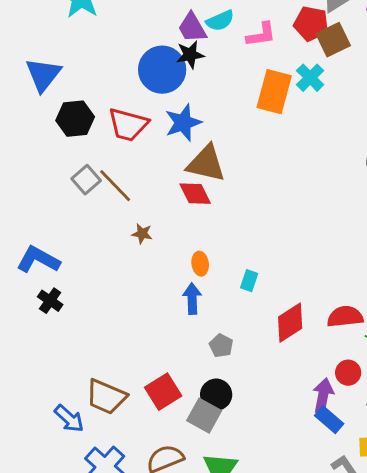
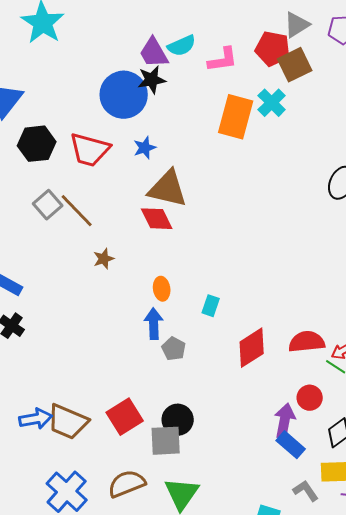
blue star: (183, 123) -> (145, 148), size x0.6
brown star: (142, 234) -> (104, 259), turned -30
gray pentagon: (221, 346) -> (174, 349), moved
gray square: (204, 416) -> (166, 441), turned -32
blue arrow: (69, 419) -> (36, 419), moved, turned -52

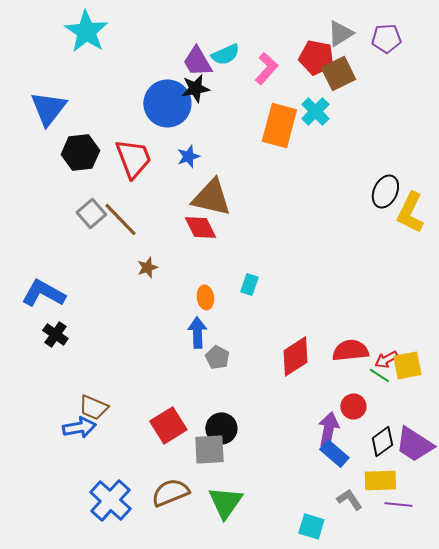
pink L-shape: (223, 60) -> (266, 68), turned -40
red trapezoid: (90, 150) -> (133, 158), turned -126
cyan rectangle: (211, 306) -> (249, 284), moved
brown trapezoid: (68, 422) -> (93, 407), moved, size x0.7

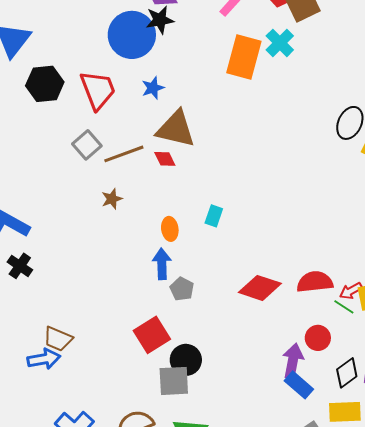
gray square: (91, 213) -> (87, 145), moved
brown line: (120, 219) -> (124, 154), moved, turned -66
red diamond: (200, 227) -> (165, 159), size x0.7
red diamond: (295, 356) -> (260, 288), turned 51
red square: (168, 425) -> (152, 335), moved

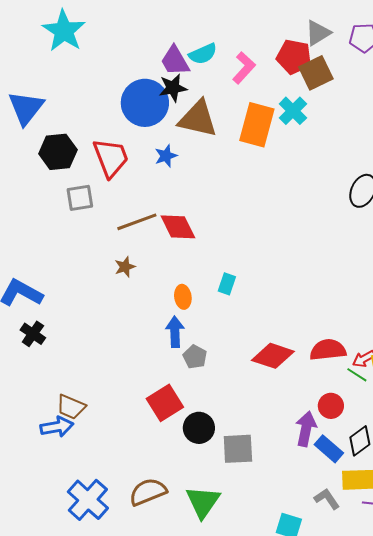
brown triangle: (176, 129) -> (198, 119), moved
gray square: (87, 145) -> (80, 198), moved, turned 32
red diamond: (165, 159) -> (178, 227), size x1.6
gray square: (174, 381) -> (238, 449), moved
blue rectangle: (299, 385) -> (329, 449), moved

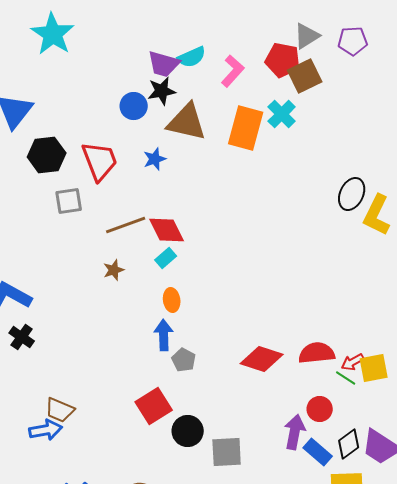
purple trapezoid: (175, 61) -> (164, 64), turned -44
blue circle: (145, 103) -> (134, 106), size x0.6
cyan rectangle: (227, 284) -> (166, 258), moved, turned 30

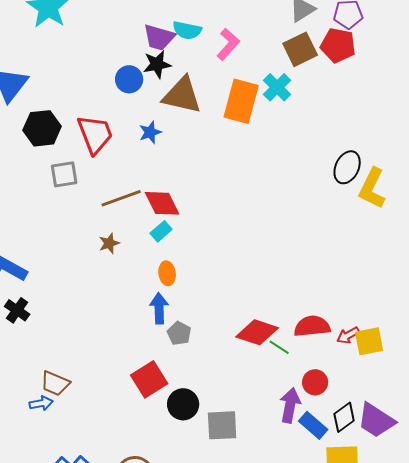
cyan semicircle: (192, 57) -> (187, 30), turned 36
red pentagon: (283, 60) -> (338, 45), moved
green line: (346, 378) -> (279, 347), moved
blue arrow: (46, 430) -> (41, 403), size x0.7

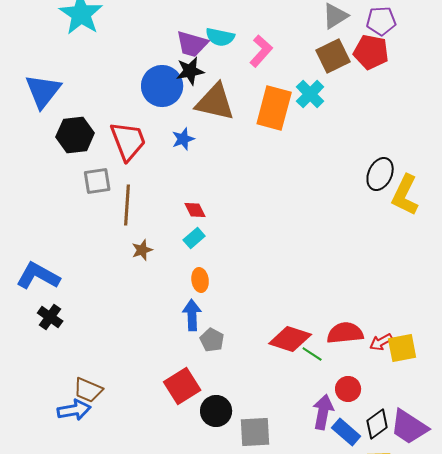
blue circle: (129, 79) -> (162, 86), size x1.5
brown line: (121, 198) -> (127, 205), moved, turned -66
red diamond: (162, 203) -> (195, 210), size x0.6
blue arrow: (41, 403) -> (74, 410), size x1.4

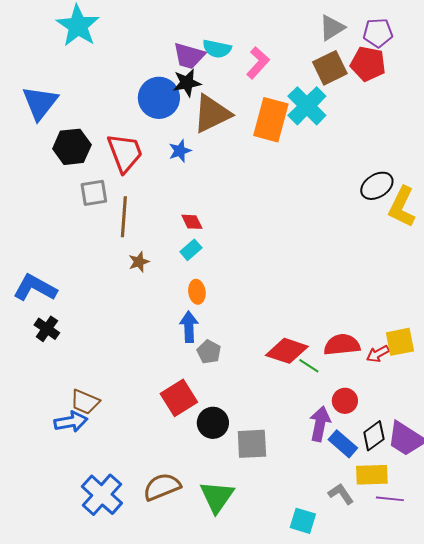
cyan cross: (310, 94) -> (307, 106), size x1.4
brown triangle: (215, 102) -> (212, 114), turned -39
black ellipse: (380, 174) -> (377, 186), turned 32
yellow square: (402, 348) -> (400, 342), moved

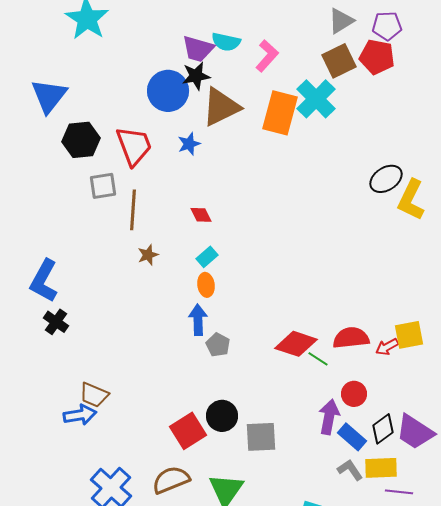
cyan rectangle: (191, 250) -> (207, 257), moved
blue L-shape: (35, 288) -> (44, 281), turned -90
red square: (179, 398) -> (188, 431), moved
gray L-shape: (341, 494) -> (350, 470), moved

